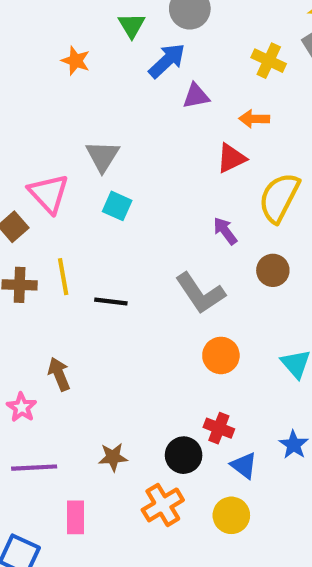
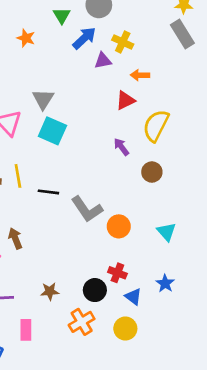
yellow cross: (269, 61) -> (123, 42), moved
cyan square: (117, 206) -> (52, 131), size x1.5
gray L-shape: (200, 293) -> (87, 209), moved

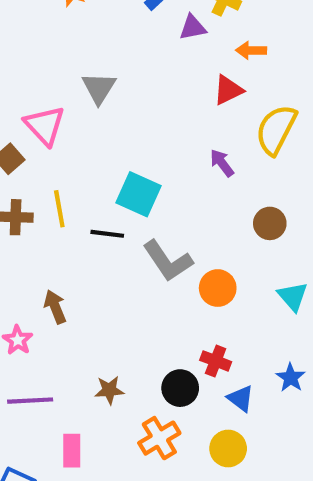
cyan square: (52, 131) -> (138, 194), moved
brown circle: (152, 172) -> (270, 223), moved

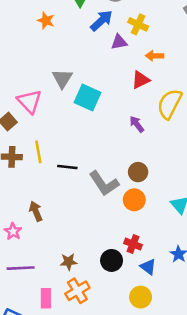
cyan square: (138, 194) -> (88, 98), moved
brown circle: (270, 223) -> (138, 172), moved
orange cross: (159, 438) -> (77, 291), moved

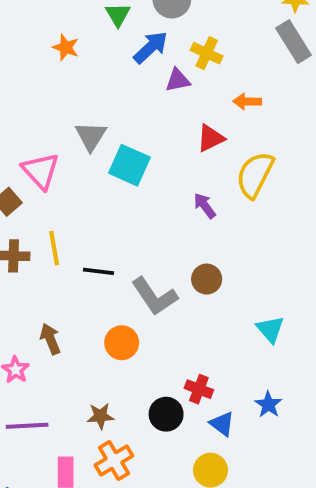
orange arrow: (154, 56) -> (247, 101), moved
orange circle: (134, 200) -> (122, 343), moved

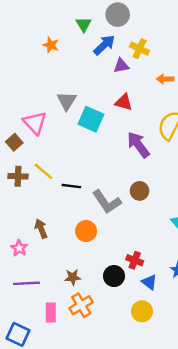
red triangle: (210, 138) -> (124, 102), moved, turned 42
purple arrow: (205, 206) -> (138, 145), size x1.6
yellow line: (54, 248) -> (43, 171), turned -40

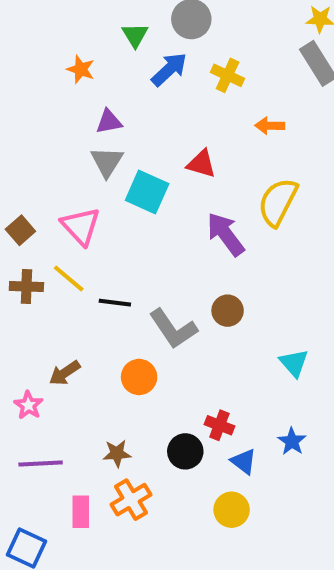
purple triangle: (121, 66) -> (109, 122), moved
pink triangle: (35, 123) -> (81, 226), moved
brown arrow: (41, 229) -> (65, 373), turned -102

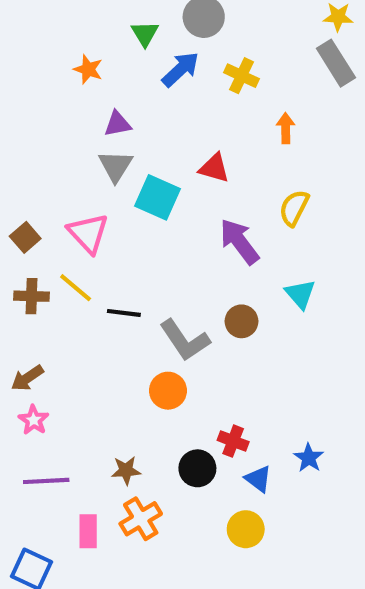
orange arrow: (270, 126) -> (286, 128), turned 88
yellow semicircle: (278, 202) -> (294, 208), size x0.7
cyan triangle: (294, 363) -> (300, 294), moved
brown arrow: (65, 373) -> (27, 378), moved
orange circle: (139, 377) -> (168, 391), moved

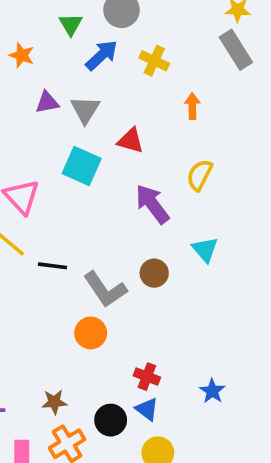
gray triangle: (115, 166) -> (85, 110), moved
black circle: (197, 468) -> (111, 420), moved
blue triangle: (258, 479) -> (147, 409), moved

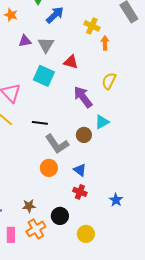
yellow cross: (154, 61) -> (92, 26), moved
cyan triangle: (205, 249) -> (102, 122), moved, turned 42
black line: (53, 266) -> (40, 123), moved
blue triangle: (147, 409) -> (80, 170), moved

